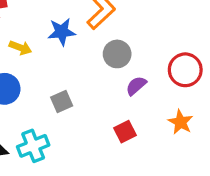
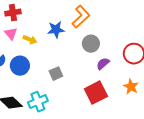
red square: (125, 132) -> (96, 93), size x1.6

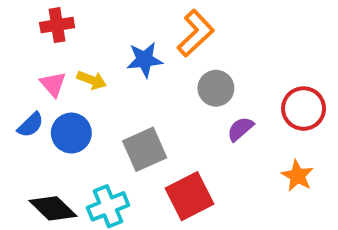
pink triangle: (11, 34) -> (53, 84), moved
gray square: (56, 74) -> (145, 149), size x1.5
red square: (96, 93) -> (189, 196), moved

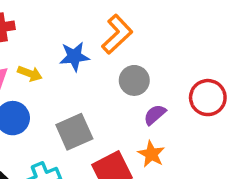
orange star: (297, 176) -> (151, 154), moved

